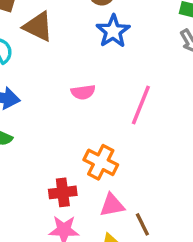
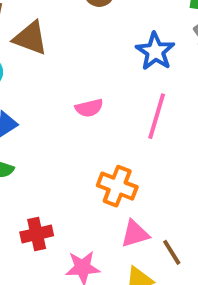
blue star: (113, 31) -> (155, 51), moved
red cross: (63, 192) -> (37, 234), moved

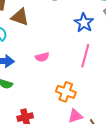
pink semicircle: (89, 108) -> (42, 57), moved

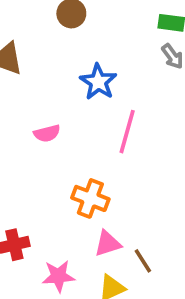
blue star: (84, 23) -> (98, 82), moved

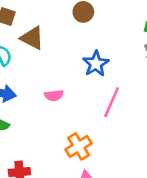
orange cross: (90, 198) -> (79, 146), turned 30

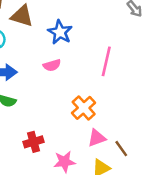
blue star: (96, 64) -> (60, 32), moved

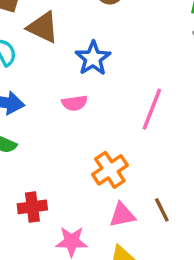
brown line: (121, 149) -> (162, 210), moved

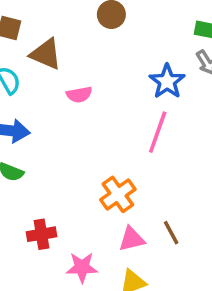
blue star: (93, 58) -> (167, 81), moved
pink semicircle: (75, 103) -> (79, 95), moved

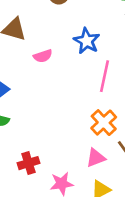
blue star: (167, 81) -> (87, 41), moved
orange cross: (118, 194) -> (104, 123), moved

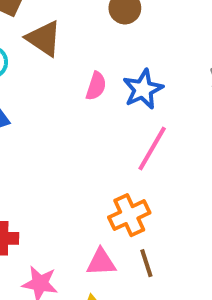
pink semicircle: (43, 56) -> (96, 86), moved, turned -72

